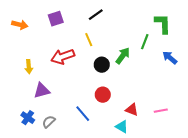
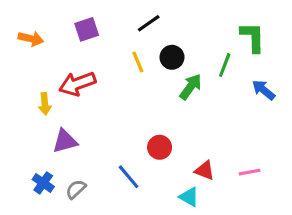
red arrow: (63, 57) -> (77, 84), moved
black circle: (102, 65) -> (172, 57), moved

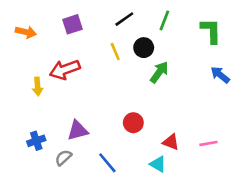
green line: (225, 65) -> (164, 20), moved
purple triangle: (65, 141) -> (78, 130), moved
blue line: (129, 177) -> (107, 163), moved
blue cross: (43, 183) -> (36, 141), moved, turned 36

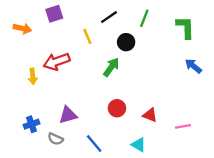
purple square: (72, 24) -> (54, 14), moved
yellow line: (115, 51) -> (87, 36), moved
green arrow: (159, 72) -> (111, 67), moved
red triangle: (171, 142) -> (150, 115), moved
gray semicircle: (63, 158) -> (55, 139), turned -112

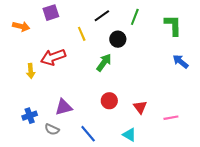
red triangle: (150, 115) -> (140, 107), turned 32

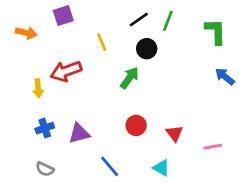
black line: (102, 16) -> (139, 20), moved
blue cross: (30, 116) -> (45, 128), moved
gray semicircle: (52, 129) -> (45, 169), moved

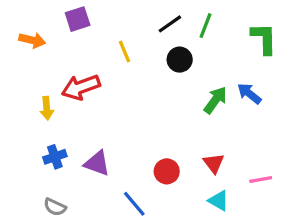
blue arrow: (225, 76) -> (249, 94), moved
green arrow: (129, 78) -> (215, 100), moved
red circle: (136, 125) -> (167, 171), moved
purple triangle: (79, 133) -> (97, 163), turned 35
cyan triangle: (161, 168) -> (219, 201), moved

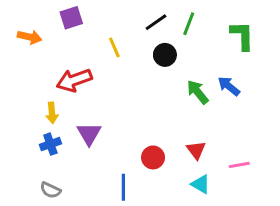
green arrow: (215, 100) -> (198, 92), turned -75
yellow arrow: (47, 108) -> (52, 113), moved
purple triangle: (97, 163) -> (89, 134), moved, turned 40
blue line: (134, 204) -> (123, 187), turned 40

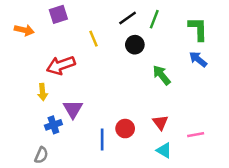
blue arrow: (229, 86) -> (198, 59), moved
blue cross: (50, 144) -> (53, 125), moved
blue line: (123, 187) -> (102, 139), moved
gray semicircle: (50, 190) -> (41, 155), turned -91

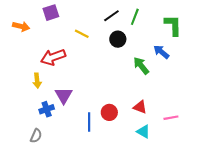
yellow line: (94, 39) -> (82, 34), turned -40
blue arrow: (198, 59) -> (161, 52), moved
red triangle: (160, 122) -> (140, 107), turned -32

